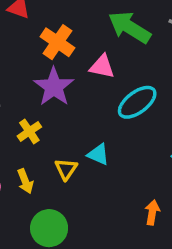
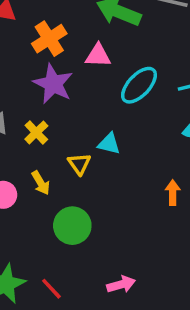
orange cross: (57, 42) -> (49, 39), turned 32

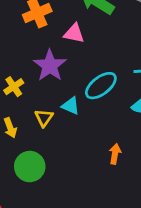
purple star: (53, 84) -> (50, 65), moved
cyan ellipse: (139, 85) -> (101, 86), moved

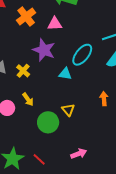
yellow triangle: (44, 118) -> (68, 110), moved

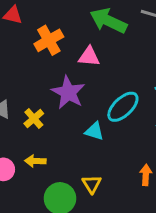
yellow arrow: (28, 99) -> (35, 161), turned 120

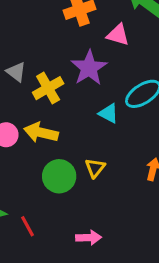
yellow cross: (34, 119) -> (48, 88), size x1.4
yellow arrow: (35, 161) -> (41, 132), size x1.5

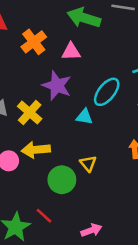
red line: (28, 226) -> (44, 216), moved
pink arrow: (89, 238) -> (91, 230), moved

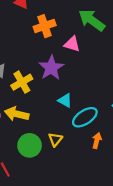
cyan ellipse: (107, 92) -> (85, 117), moved

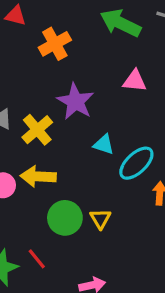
pink triangle: (72, 44) -> (135, 81), moved
yellow triangle: (55, 139) -> (100, 219), moved

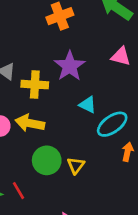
yellow cross: (37, 130) -> (35, 85), turned 35

